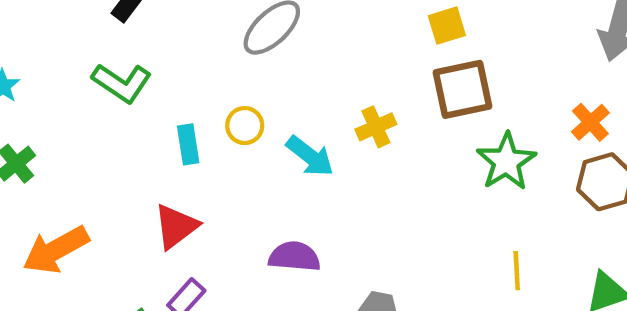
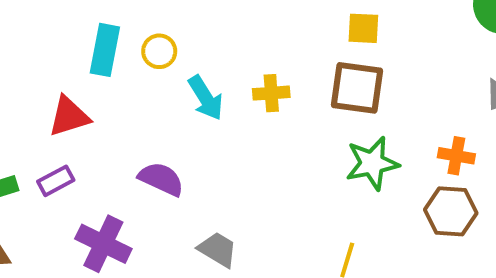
orange cross: (590, 122) -> (456, 156), turned 32
cyan rectangle: (188, 144) -> (105, 50), size x1.4

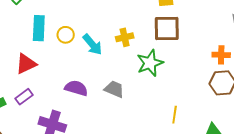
yellow circle: (159, 51) -> (66, 35), moved
green star: (372, 163) -> (150, 63), moved
gray trapezoid: (218, 250) -> (114, 89), moved

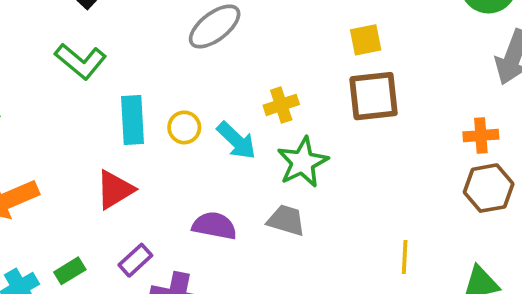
yellow cross: (125, 37) -> (281, 105), moved
green star: (150, 63) -> (303, 162), moved
purple rectangle: (24, 97) -> (135, 260), moved

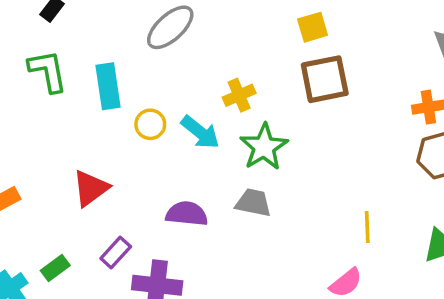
green L-shape: (81, 61) -> (48, 71), turned -135
cyan rectangle: (132, 120) -> (108, 86), moved

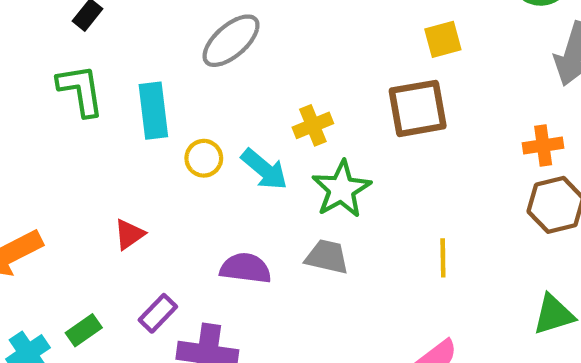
yellow square: (313, 27) -> (443, 39), moved
red triangle: (91, 188) -> (129, 234), size x0.7
yellow line: (367, 227) -> (443, 258), moved

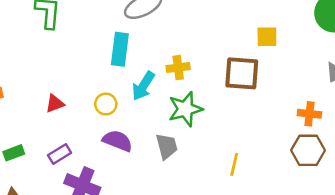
cyan rectangle: (153, 111) -> (120, 49), moved
yellow circle: (204, 158) -> (106, 104), moved
cyan arrow: (264, 169) -> (143, 86), turned 68
gray trapezoid: (327, 257) -> (167, 146), turned 48

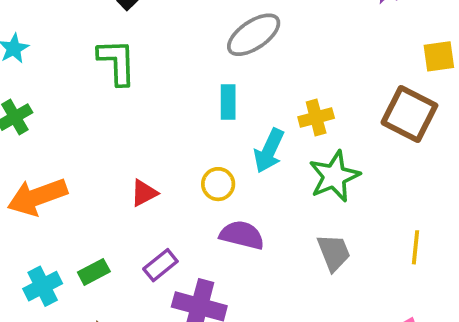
cyan rectangle: (120, 49) -> (228, 102), size x0.7
brown square: (242, 73) -> (409, 114), turned 30
gray trapezoid: (167, 146) -> (334, 253), moved

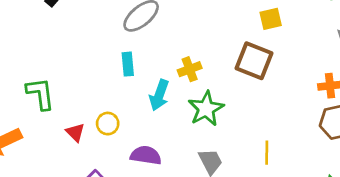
green L-shape: (117, 62) -> (40, 94), moved
yellow circle: (218, 184) -> (108, 124), moved
red triangle: (144, 193) -> (75, 132), turned -42

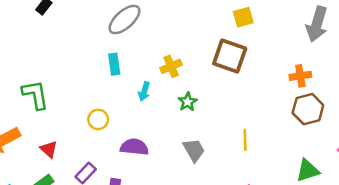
cyan arrow: (159, 95) -> (144, 91), size x0.7
green star: (206, 109) -> (188, 102), size x0.6
red triangle: (75, 132) -> (49, 149), moved

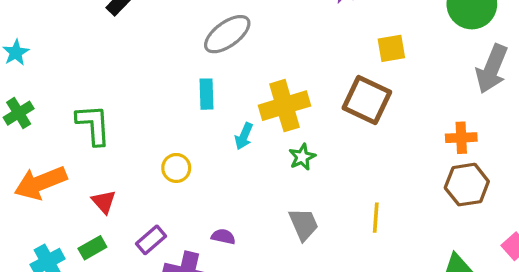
yellow cross: (171, 66) -> (285, 106), size x1.6
purple semicircle: (134, 147) -> (223, 237), moved, size x0.6

